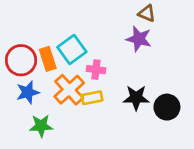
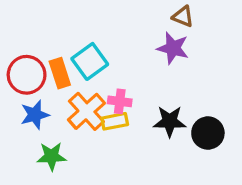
pink cross: (96, 70) -> (120, 101), moved

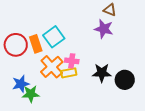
blue star: (35, 115) -> (21, 84), moved

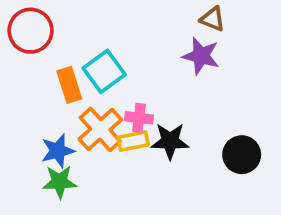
red circle: (16, 45) -> (31, 31), moved
black star: (102, 73) -> (170, 141), moved
blue star: (21, 84) -> (58, 151), moved

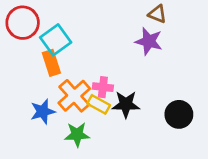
cyan square: (104, 71) -> (56, 40), moved
yellow rectangle: (133, 141) -> (99, 104), turned 40
green star: (60, 182) -> (77, 134), moved

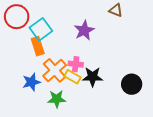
purple star: (149, 41) -> (84, 30), moved, turned 30

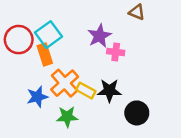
red circle: (17, 17) -> (19, 40), moved
pink cross: (76, 64) -> (116, 52), moved
black circle: (132, 84) -> (137, 113), moved

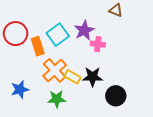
cyan square: (49, 35) -> (58, 35), moved
blue star: (37, 97) -> (20, 89), moved

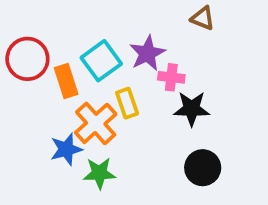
yellow rectangle: (73, 77) -> (127, 103), moved, turned 42
black star: (93, 77) -> (192, 109), moved
blue star: (20, 89) -> (66, 149), moved

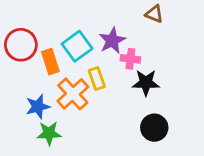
blue star: (66, 149) -> (38, 107), moved
green star: (99, 173) -> (49, 133), moved

